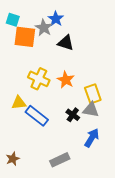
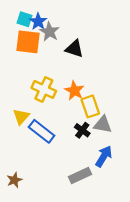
blue star: (56, 19) -> (38, 22), moved
cyan square: (13, 20) -> (25, 19), moved
yellow rectangle: (93, 94) -> (90, 106), moved
yellow triangle: (19, 103) -> (21, 117), turned -42
gray rectangle: (60, 160) -> (80, 175), moved

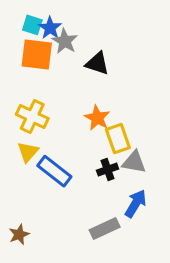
yellow cross: (44, 89) -> (32, 116), moved
black cross: (82, 130) -> (108, 170), turned 35

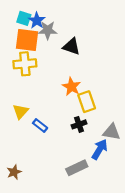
gray star: (65, 41) -> (48, 30), turned -30
yellow cross: (32, 116) -> (25, 64), moved, turned -30
gray triangle: (134, 162) -> (112, 132), moved
blue rectangle: (54, 171) -> (40, 126), size x0.6

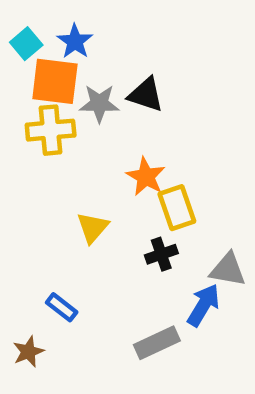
cyan square: (24, 18) -> (26, 44), moved, turned 32
gray star: (48, 30) -> (99, 103), moved
yellow triangle: (21, 111) -> (93, 228), moved
blue rectangle: (40, 126) -> (62, 307), moved

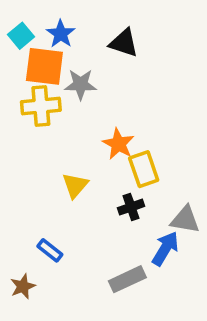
black triangle: (146, 95) -> (124, 43), moved

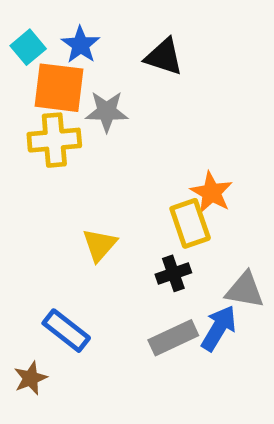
orange star: (118, 144) -> (211, 192), moved
blue rectangle: (50, 250) -> (66, 331), size x1.4
gray rectangle: (127, 279) -> (173, 338), moved

